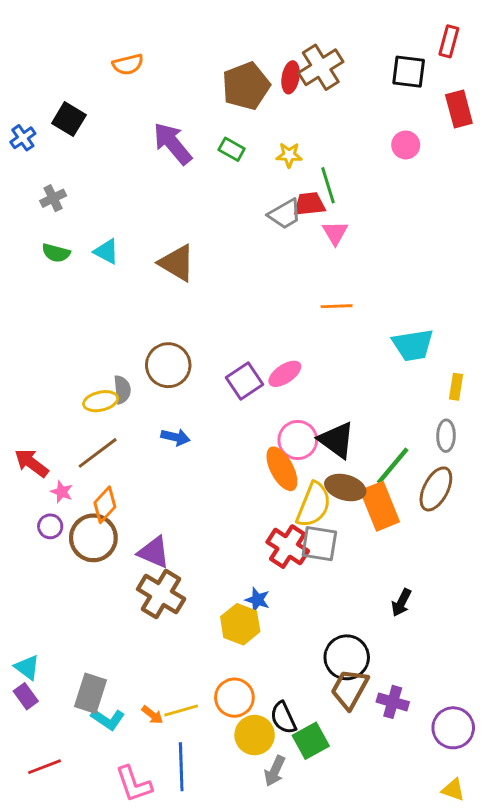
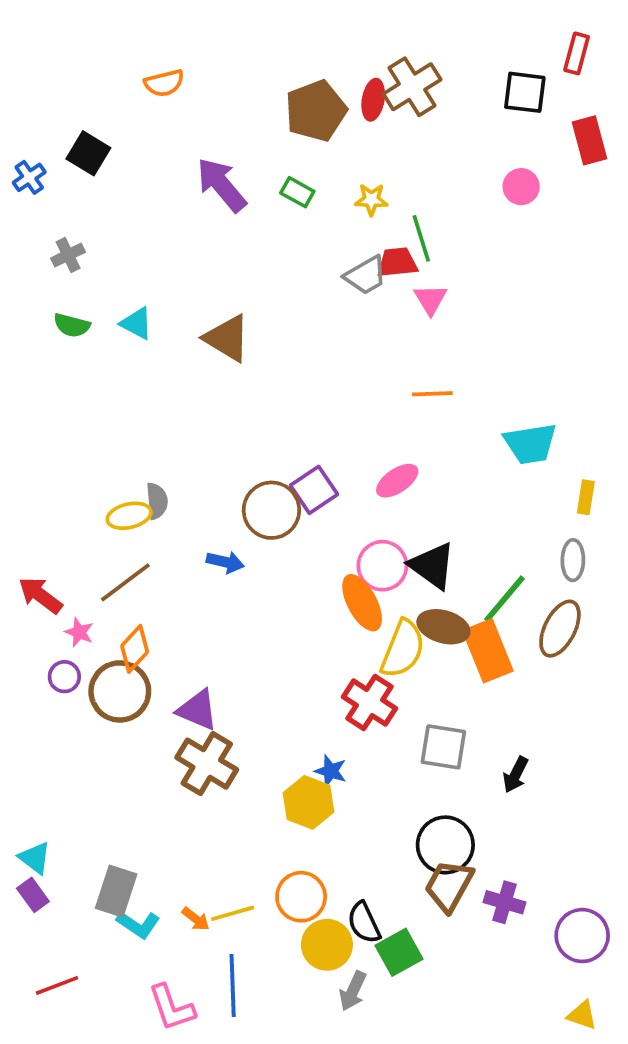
brown circle: (168, 365) -> (271, 510), moved
pink ellipse: (285, 374) -> (397, 481), moved
gray square: (319, 544) -> (443, 747), moved

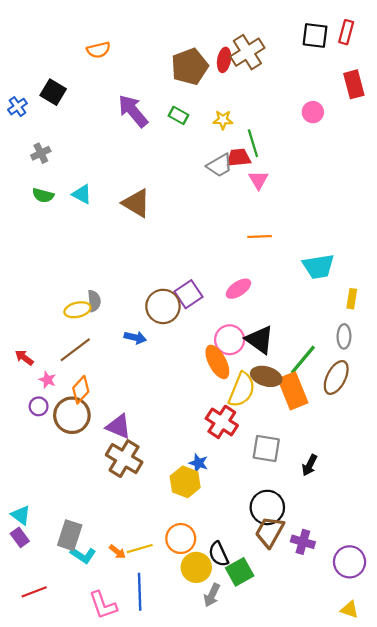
black square: (525, 92) -> (315, 35), moved
red arrow: (40, 595) -> (24, 358), size x0.7

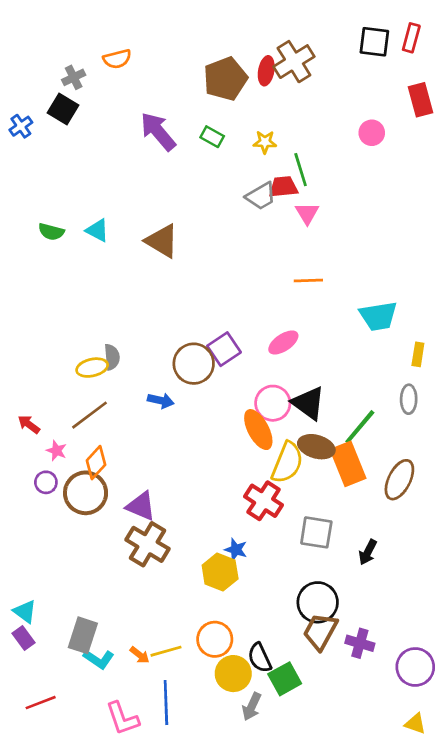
gray cross: (41, 153) -> (74, 77), moved
brown ellipse: (336, 377) -> (399, 480), moved

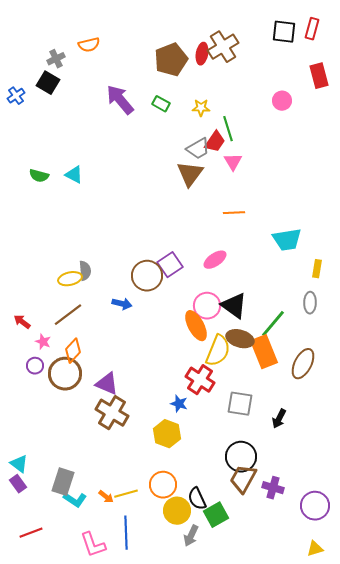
red trapezoid: (283, 187) -> (215, 142), turned 130
brown triangle: (162, 241) -> (190, 174), moved, turned 36
blue star: (236, 550) -> (179, 404), moved
yellow triangle: (415, 724) -> (315, 549), turned -36

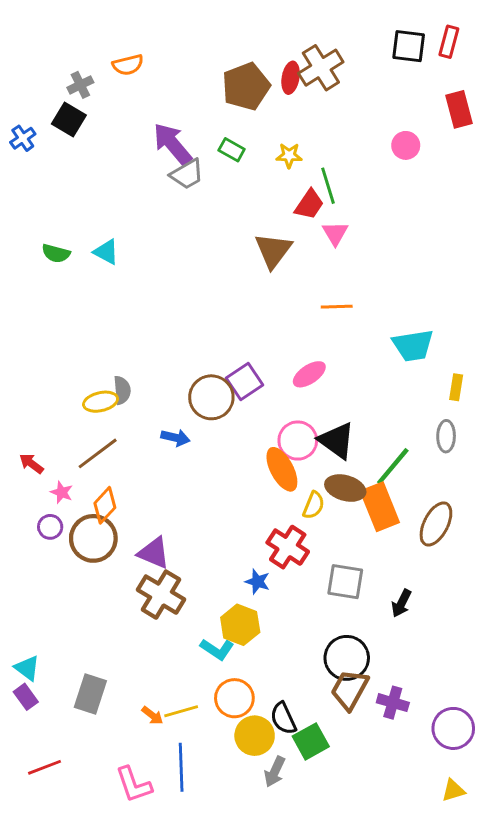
gray trapezoid: (198, 149) -> (187, 174), moved
yellow semicircle: (218, 351) -> (314, 505), size x0.6
cyan L-shape: (75, 500) -> (217, 649), moved

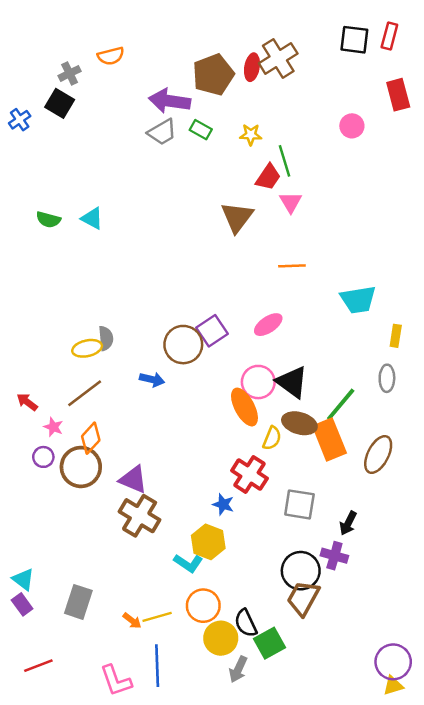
purple arrow: (173, 144) -> (170, 101), moved, turned -42
gray trapezoid: (187, 174) -> (162, 132), moved
purple cross: (393, 703) -> (334, 556), moved
purple circle: (453, 728) -> (393, 662), moved

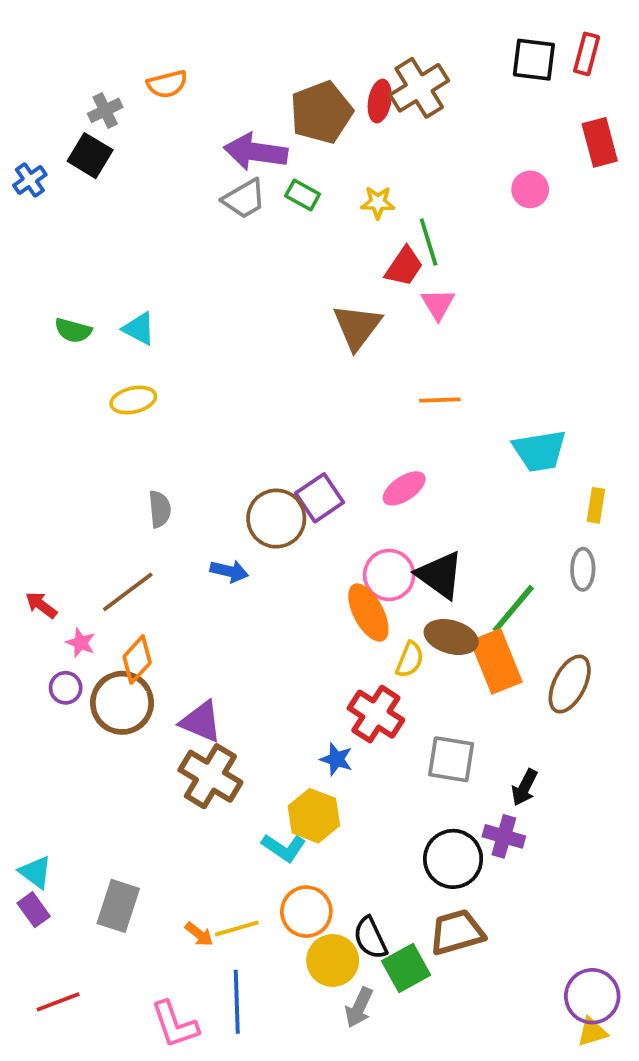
yellow ellipse: (87, 348) -> (133, 400), moved
brown trapezoid: (303, 598) -> (457, 932), moved, turned 45

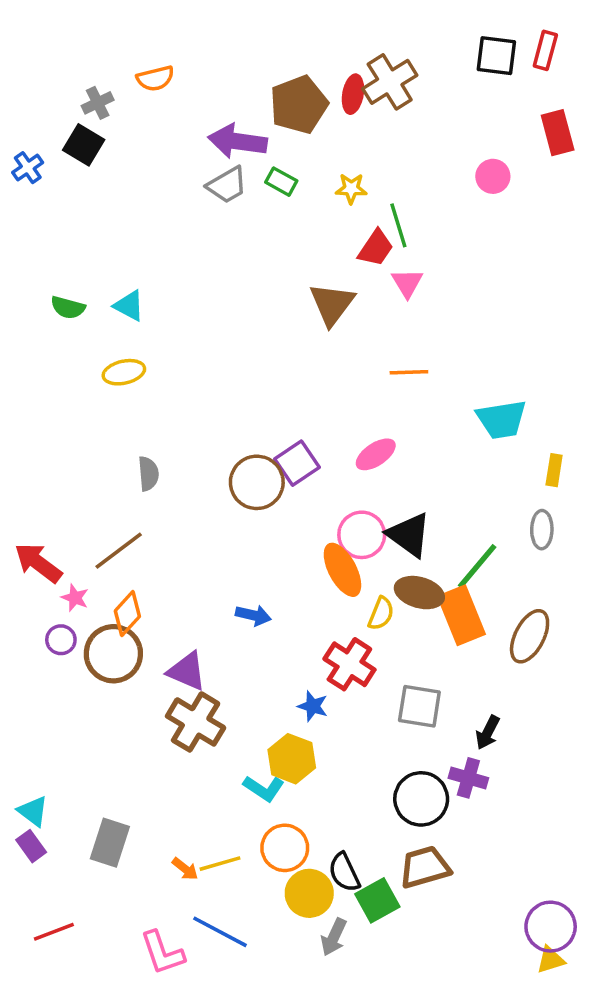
blue arrow: (229, 571) -> (253, 615), moved
red arrow: (41, 605) -> (38, 563), size x1.6
blue line: (237, 1002) -> (220, 932), turned -60

